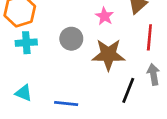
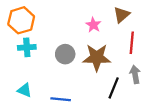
gray circle: (71, 39) -> (65, 54), moved

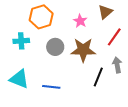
orange hexagon: (21, 20) -> (41, 17), moved
red line: (132, 43) -> (114, 37), turned 30
cyan triangle: (25, 90) -> (19, 79), size x1.5

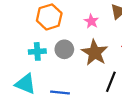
cyan cross: (21, 41) -> (37, 51), moved
brown star: (83, 50) -> (95, 53), turned 30

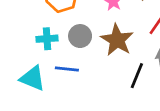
blue line: (60, 93) -> (67, 69), moved

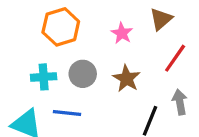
brown star: (117, 40) -> (127, 79), size x0.7

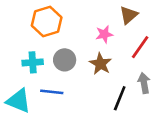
pink star: (122, 33) -> (104, 34), moved, turned 30

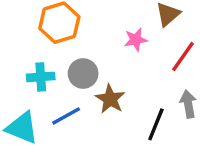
brown star: (100, 64) -> (110, 99), moved
blue line: (52, 92) -> (66, 116), turned -35

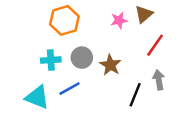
pink star: (136, 40) -> (119, 20), moved
brown star: (110, 99) -> (110, 65), moved

